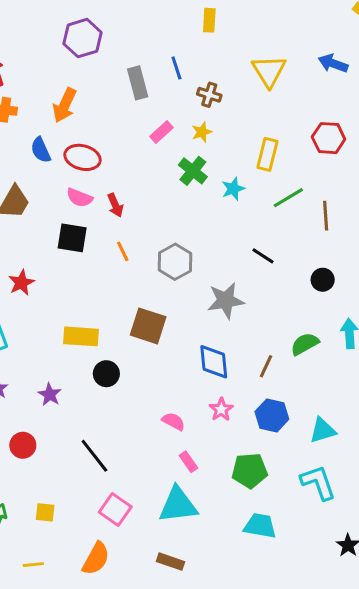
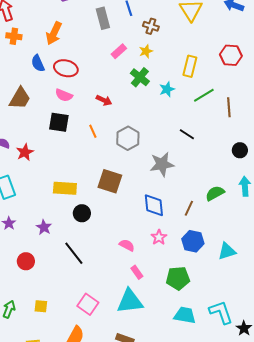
red arrow: (115, 205) -> (104, 100), moved, turned -42
black circle: (323, 280) -> (240, 150), moved
black line: (94, 456) -> (74, 253), moved
cyan L-shape: (318, 483) -> (221, 312), moved

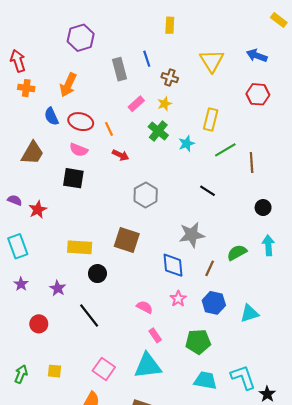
red hexagon: (231, 55) -> (258, 94), moved
orange line: (93, 131) -> (109, 129), moved
gray star: (162, 164) -> (192, 235), moved

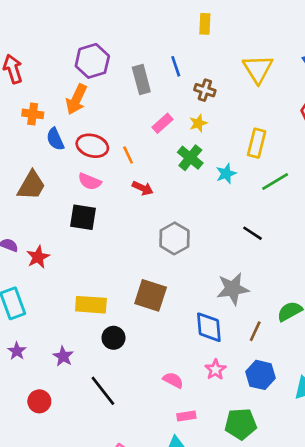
purple hexagon: (81, 38) -> (92, 61), moved
orange cross: (26, 88) -> (33, 114), moved
pink rectangle: (155, 335) -> (186, 416), turned -64

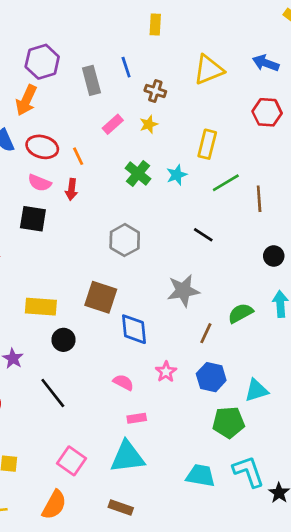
yellow triangle: (258, 69) -> (209, 70), turned 40
green cross: (190, 158) -> (138, 173), moved
red arrow: (143, 188) -> (71, 189), moved, turned 72
blue diamond: (209, 327) -> (134, 329), moved
green pentagon: (241, 424) -> (228, 422), moved

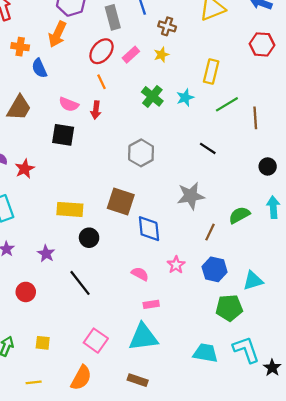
red ellipse: (42, 147) -> (101, 51), moved, turned -65

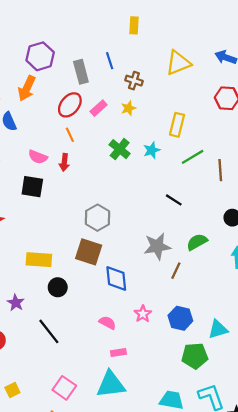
gray hexagon: (141, 153) -> (97, 218), moved
green semicircle: (239, 215) -> (197, 242), moved
brown line: (210, 232) -> (176, 271), moved
yellow square: (43, 343) -> (12, 390), turned -32

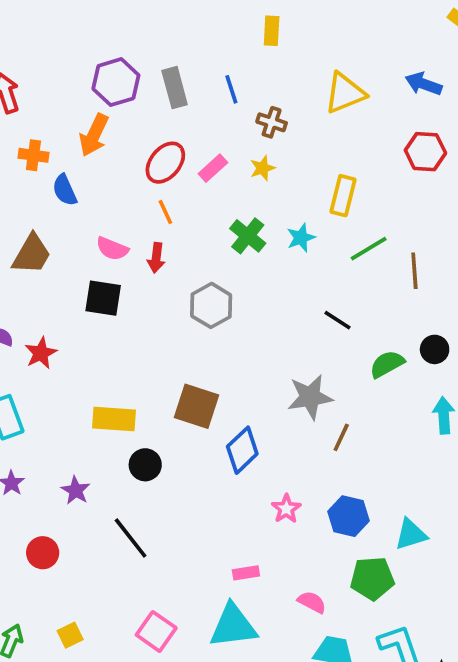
gray rectangle: (81, 72) -> (175, 88), moved
gray hexagon: (97, 218) -> (211, 305), moved
green semicircle: (197, 242) -> (387, 364), moved
blue diamond: (116, 278) -> (242, 450), turned 52
pink semicircle: (107, 323) -> (312, 602), moved

